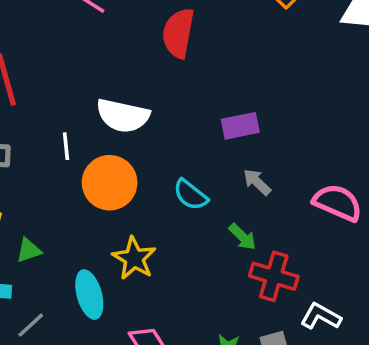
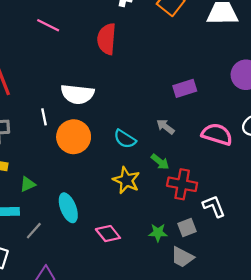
purple rectangle: (240, 126) -> (185, 88), moved
yellow star: (134, 258) -> (126, 180), moved
white L-shape: (321, 316) -> (214, 206), turned 45

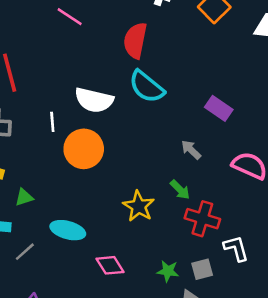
purple rectangle: (185, 88) -> (219, 108), turned 45
cyan semicircle: (125, 139) -> (147, 87), moved, size x1.4
cyan ellipse: (68, 208) -> (68, 230), turned -60

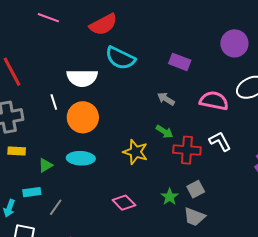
red semicircle: (135, 40) -> (103, 24), turned -116
cyan ellipse: (68, 230) -> (81, 158), moved
white L-shape: (236, 248) -> (220, 141), moved
green star: (168, 271) -> (170, 197), turned -30

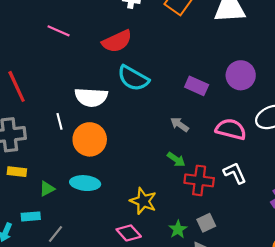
purple circle: (234, 43) -> (241, 75), moved
yellow star: (135, 152) -> (143, 201), moved

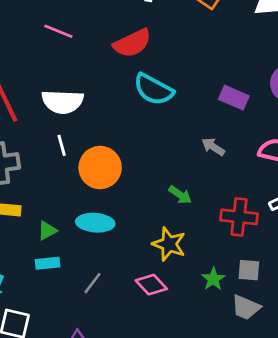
white semicircle: (91, 97) -> (63, 102), moved
green arrow: (176, 159) -> (180, 195), moved
cyan rectangle: (31, 216) -> (48, 263), moved
gray square: (206, 223) -> (249, 270), turned 30
gray line: (55, 234) -> (93, 283), moved

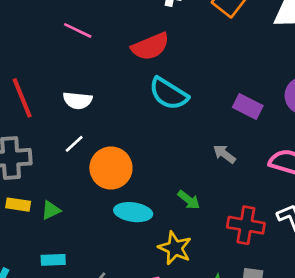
white semicircle: (63, 102) -> (78, 100), size x0.7
white line: (62, 145) -> (74, 144), turned 60
cyan ellipse: (95, 223) -> (133, 212), moved
green triangle: (47, 231) -> (51, 210), moved

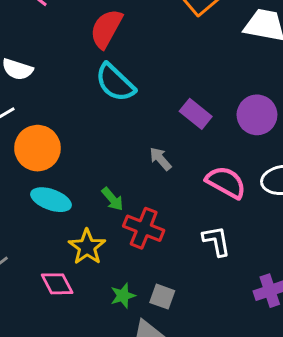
red semicircle: (150, 47) -> (106, 29), turned 129
red cross: (246, 225) -> (144, 228), moved

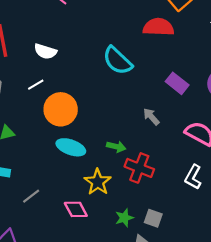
red semicircle: (106, 29) -> (158, 27), moved, turned 64
green arrow: (112, 199) -> (116, 147), turned -36
white L-shape: (217, 241) -> (193, 177), turned -140

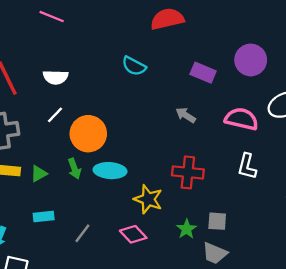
cyan semicircle: (118, 61) -> (134, 66), size x0.7
green arrow: (116, 147) -> (74, 169), moved, turned 72

